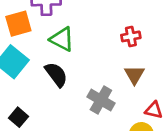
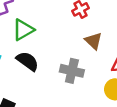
green triangle: (62, 39) -> (23, 30), turned -40

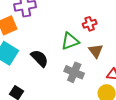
green triangle: (23, 30) -> (70, 41), moved

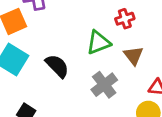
gray cross: (74, 72) -> (104, 85), turned 30

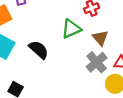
gray cross: (104, 85) -> (97, 62), moved

